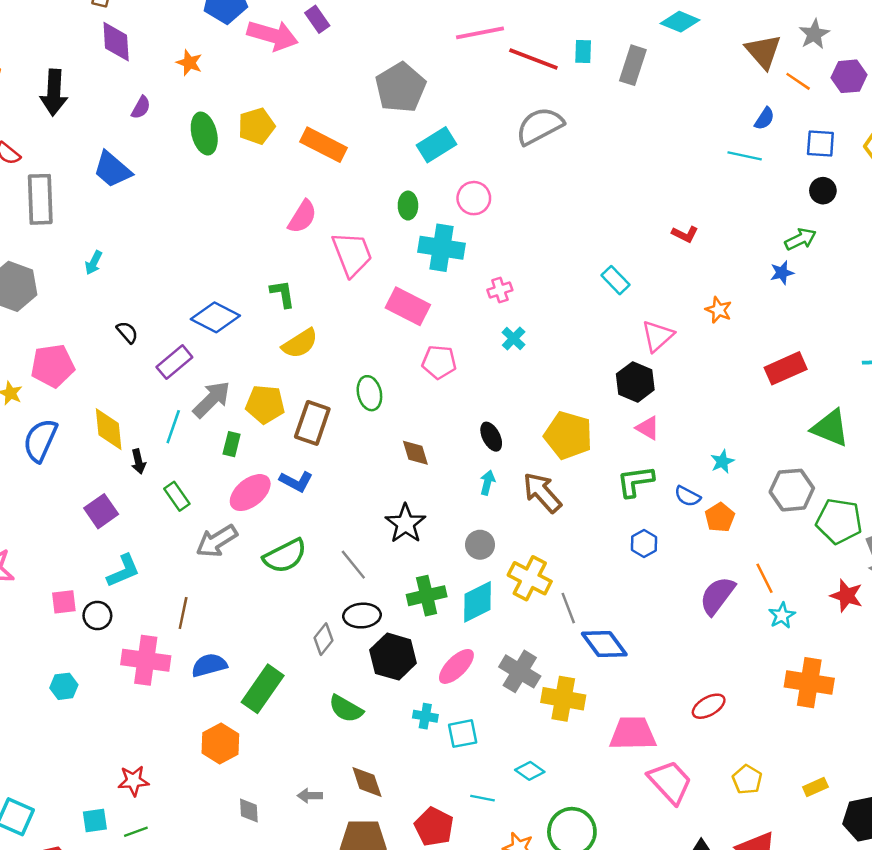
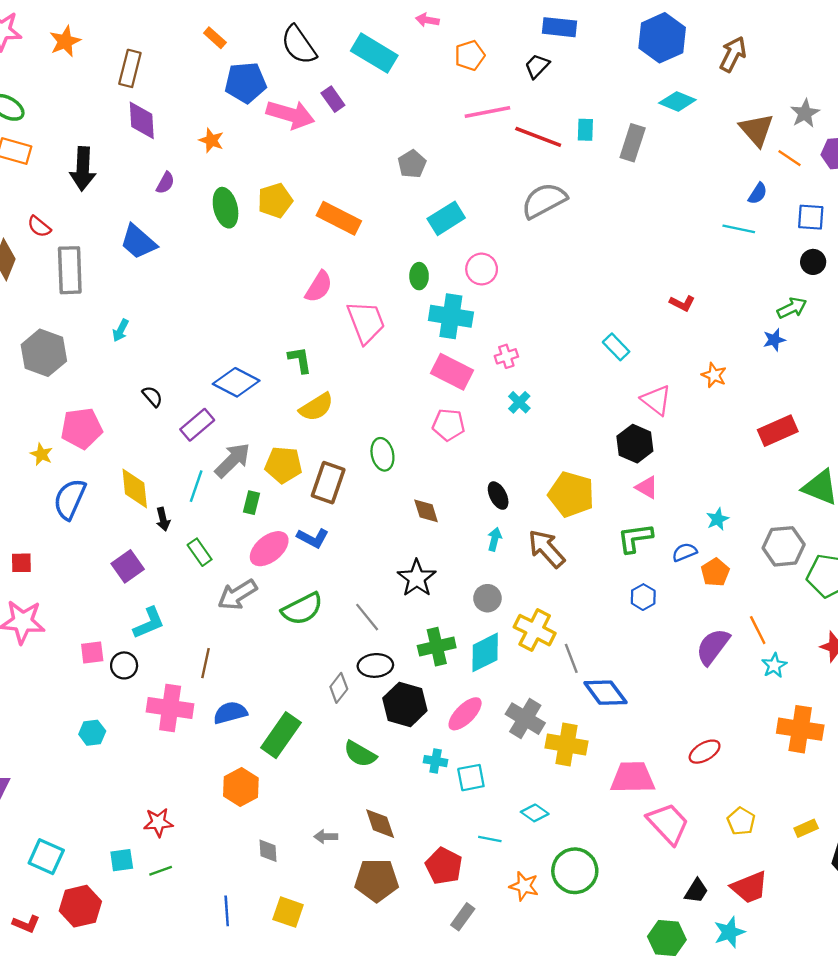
gray pentagon: (401, 88) -> (412, 164), size x0.6
pink rectangle: (408, 306) -> (452, 372), moved
pink triangle: (658, 336) -> (656, 400), turned -40
blue semicircle: (687, 496) -> (685, 552), turned 130

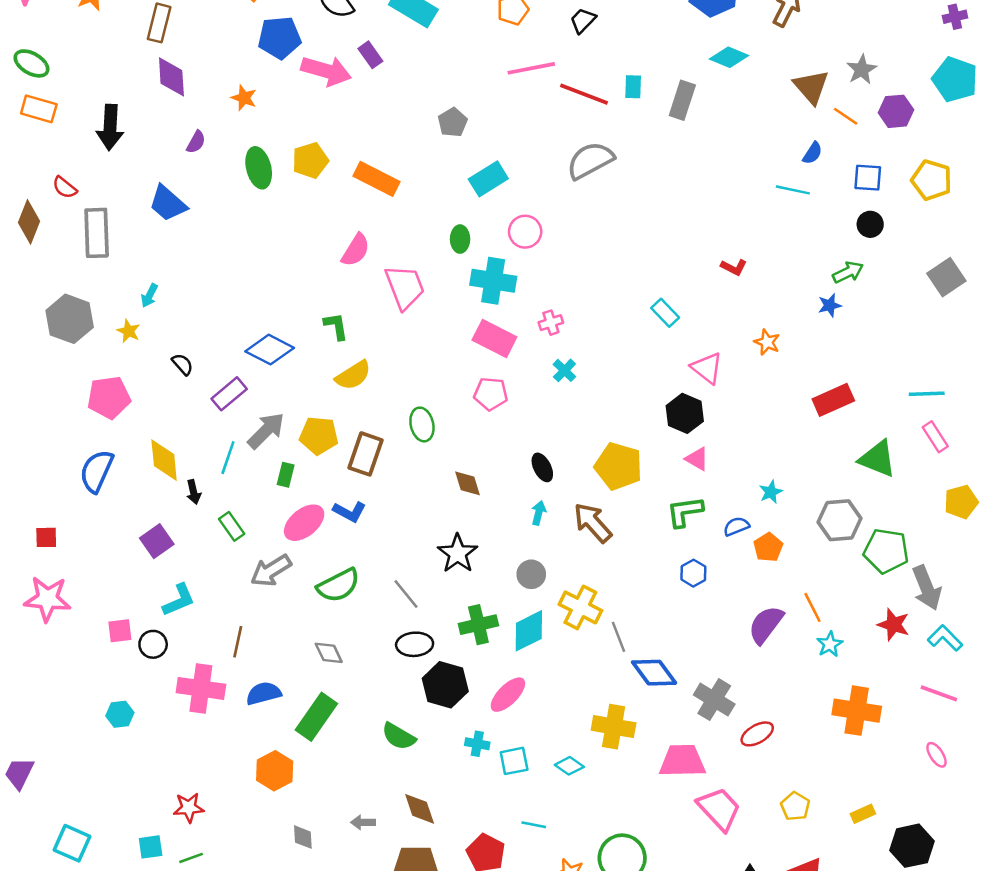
yellow star: (41, 454) -> (128, 331), moved
gray diamond: (339, 688) -> (329, 653), moved, turned -64
gray cross: (525, 719) -> (714, 700), moved
cyan diamond: (535, 813) -> (569, 766), moved

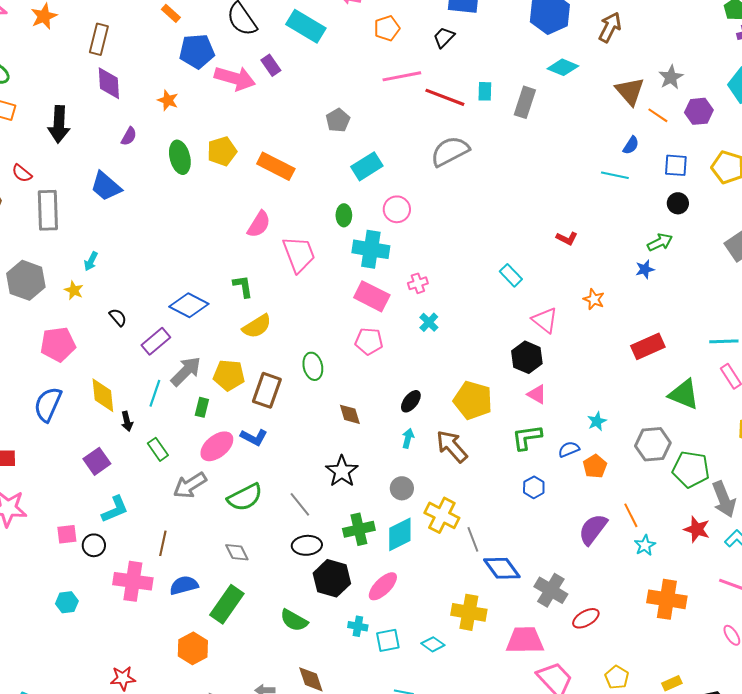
black ellipse: (542, 467) -> (411, 401), turned 65

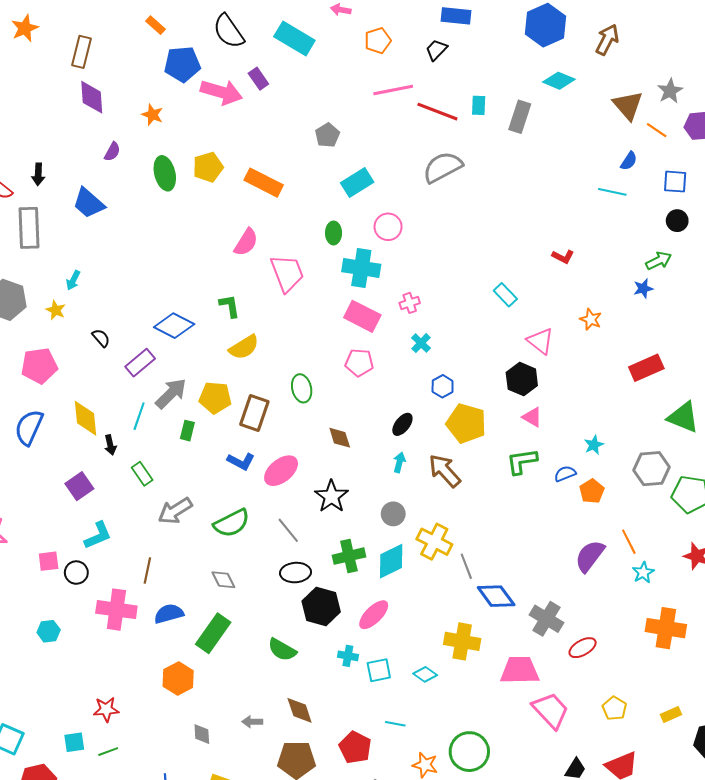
black arrow: (59, 124) -> (38, 174), moved, size x0.6
pink ellipse: (217, 446) -> (281, 471), moved
blue hexagon: (534, 487) -> (443, 386), moved

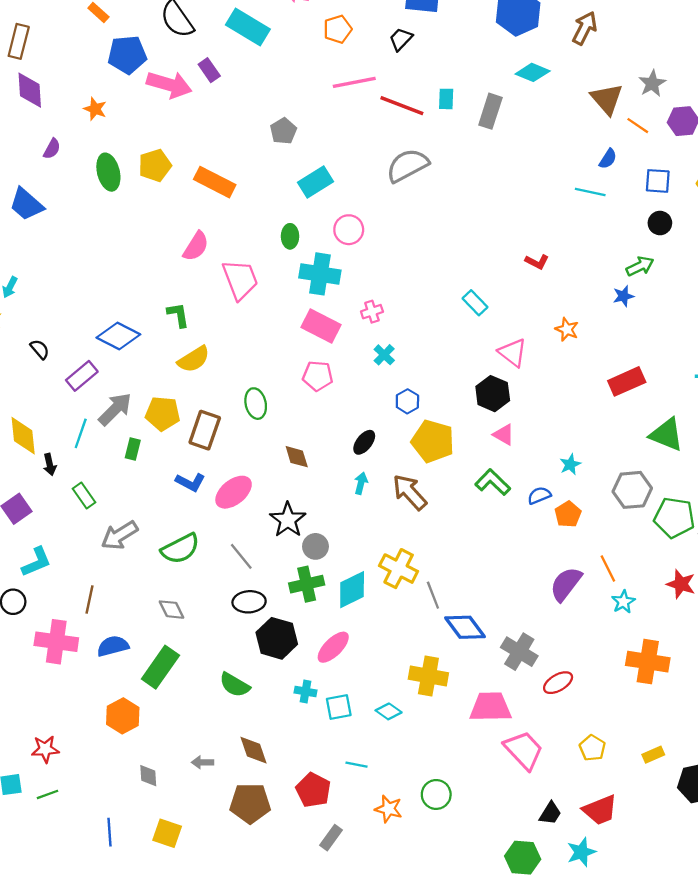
green L-shape: (522, 461) -> (493, 482), turned 52
gray circle: (393, 514) -> (315, 546), moved
green circle: (469, 752) -> (436, 794), size x0.7

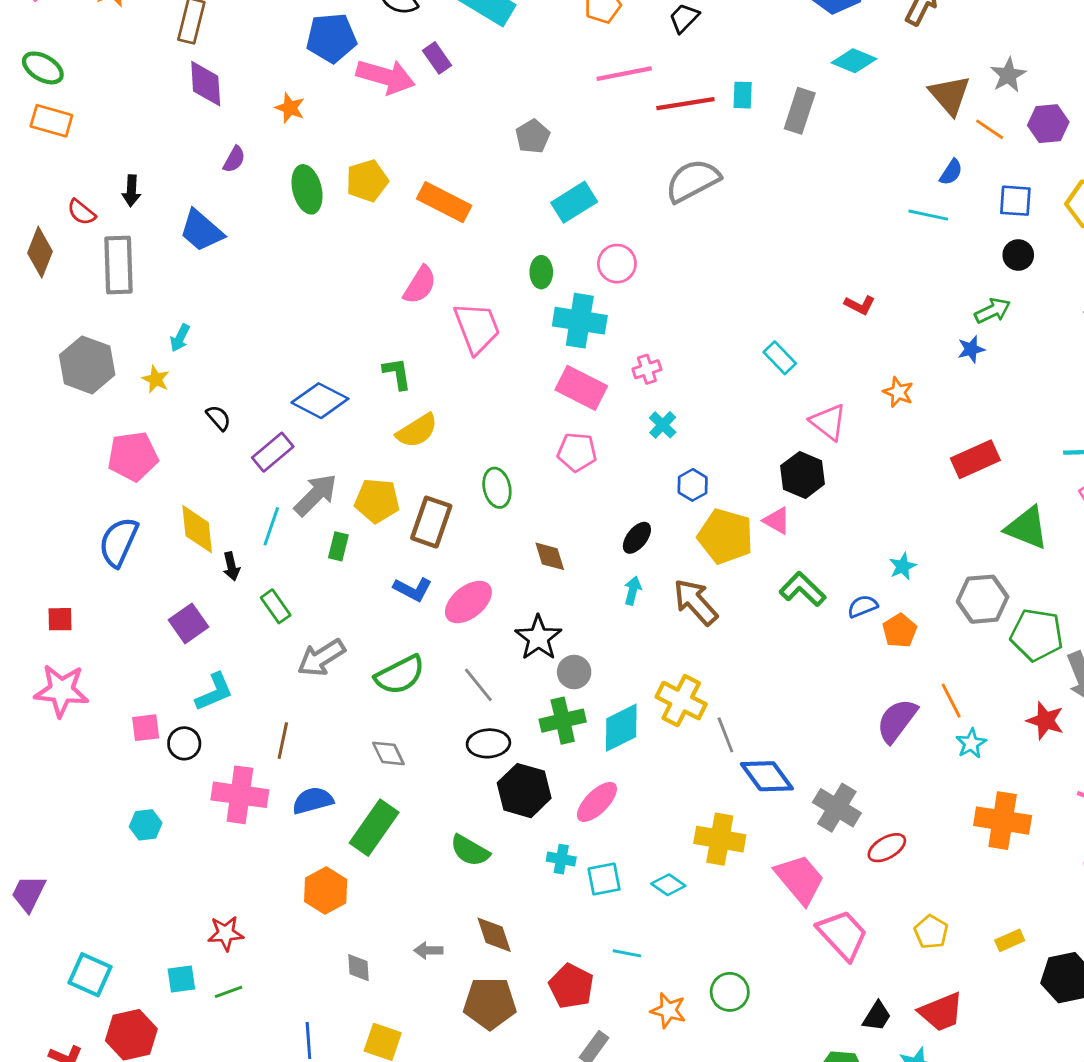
red line: (402, 106) -> (685, 104), turned -30
pink triangle: (504, 435) -> (777, 521), moved
pink trapezoid: (490, 707) -> (800, 879), turned 51

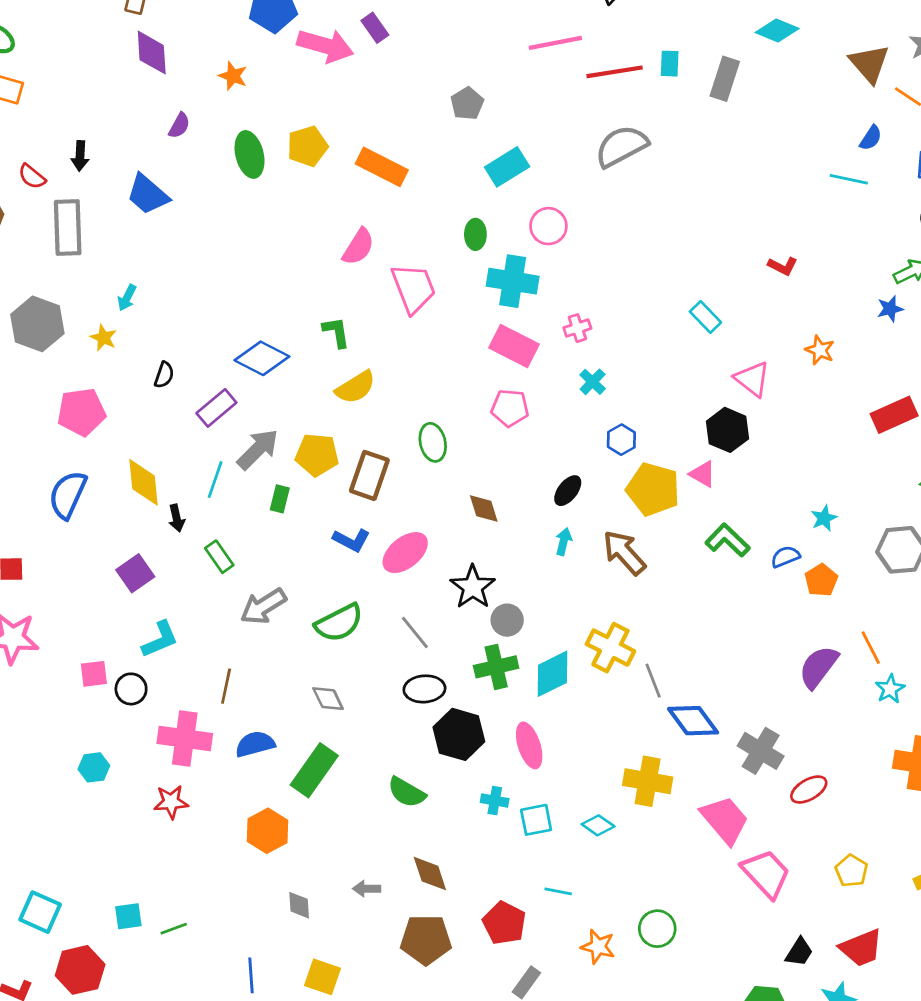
black semicircle: (218, 418) -> (164, 375), turned 60
pink ellipse: (597, 802) -> (529, 745), turned -63
red star: (226, 933) -> (171, 802), moved

